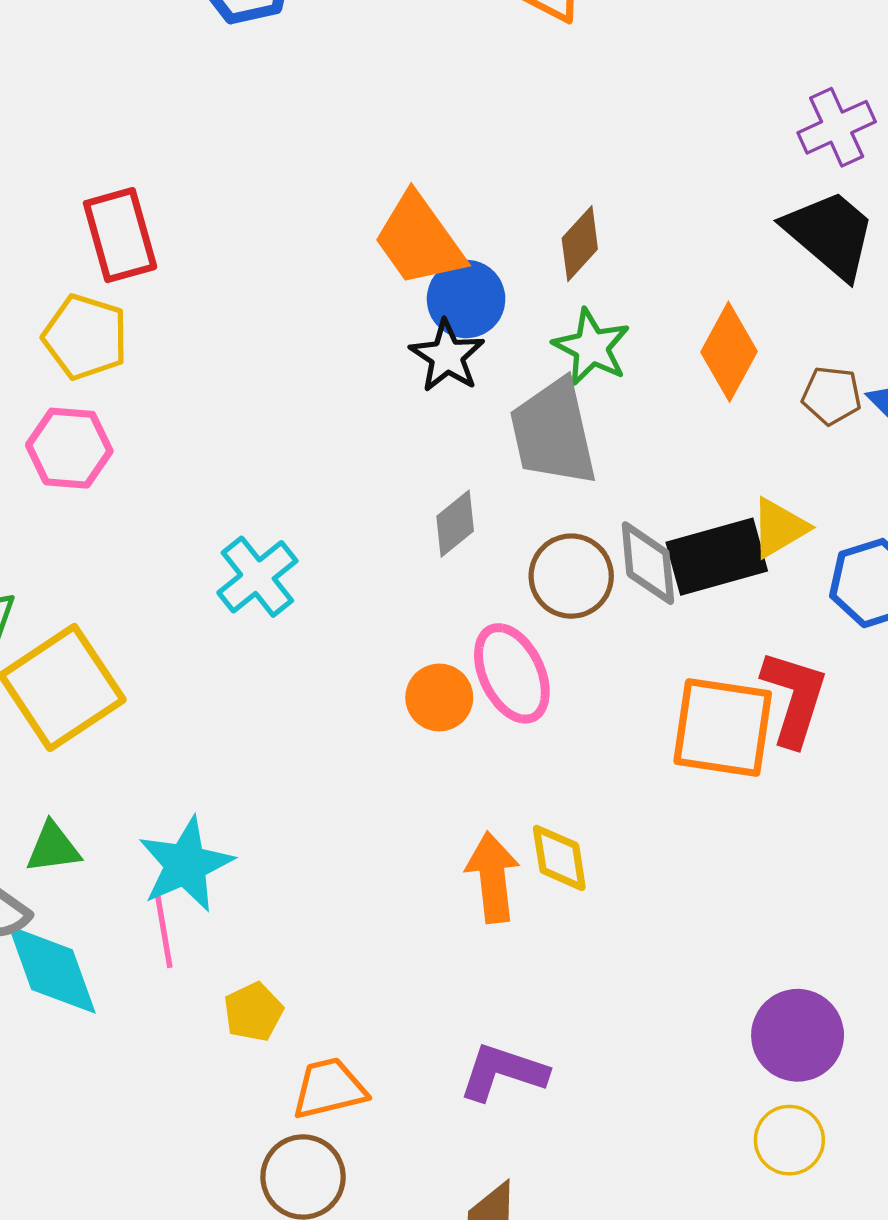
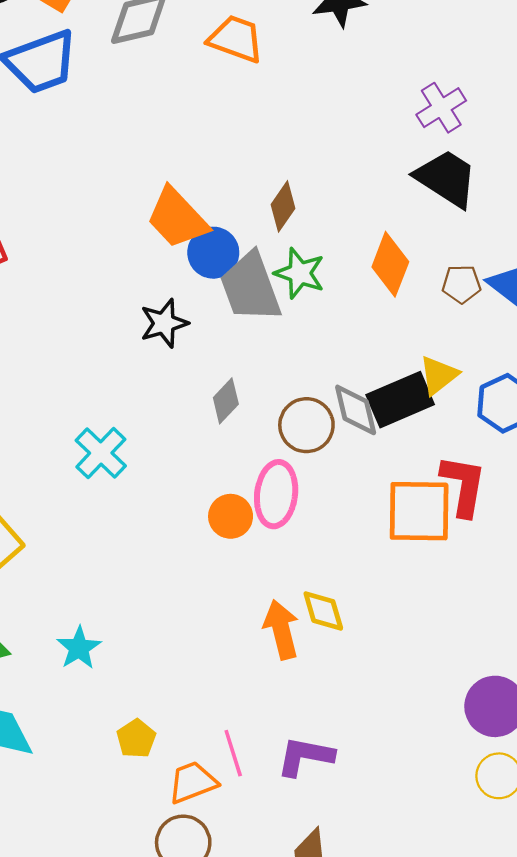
black star: (447, 356) -> (164, 323), moved, turned 30
gray trapezoid: (553, 432) -> (251, 287), moved
pink ellipse: (512, 673) -> (276, 494), turned 40
cyan star: (186, 864) -> (79, 648), size x0.7
pink line: (164, 932) -> (233, 753), moved

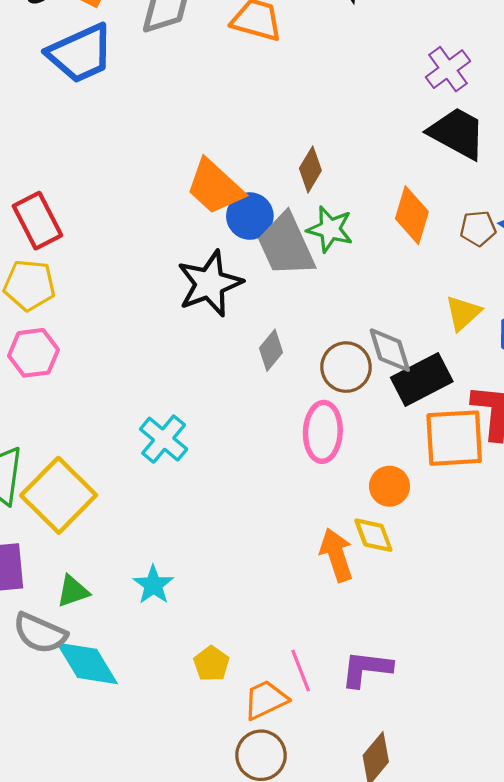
black star: (164, 323) -> (210, 284), size x1.5
black rectangle: (400, 400) -> (422, 379), moved
cyan cross: (101, 453) -> (164, 439), moved
orange circle: (231, 516) -> (389, 486), moved

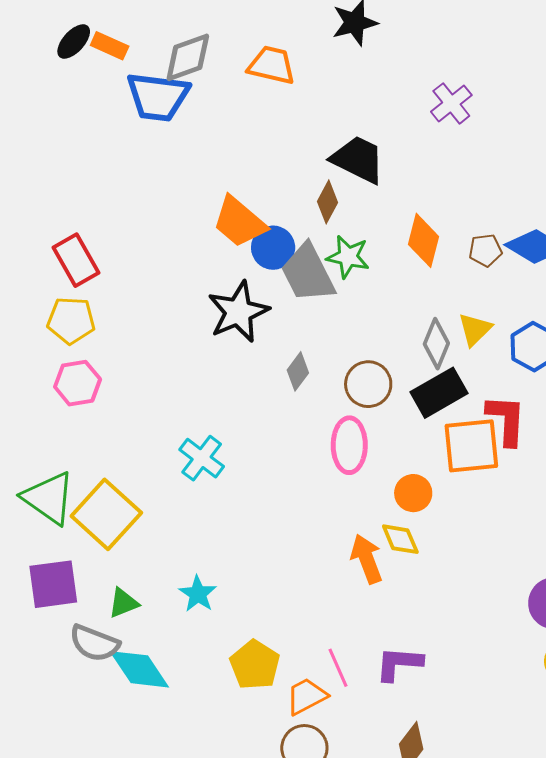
blue trapezoid: (80, 54) -> (158, 97), moved, turned 34
black trapezoid: (457, 133) -> (358, 159), moved
gray diamond: (390, 350) -> (436, 344), moved, turned 42
yellow pentagon: (211, 664) -> (255, 665), size x1.5

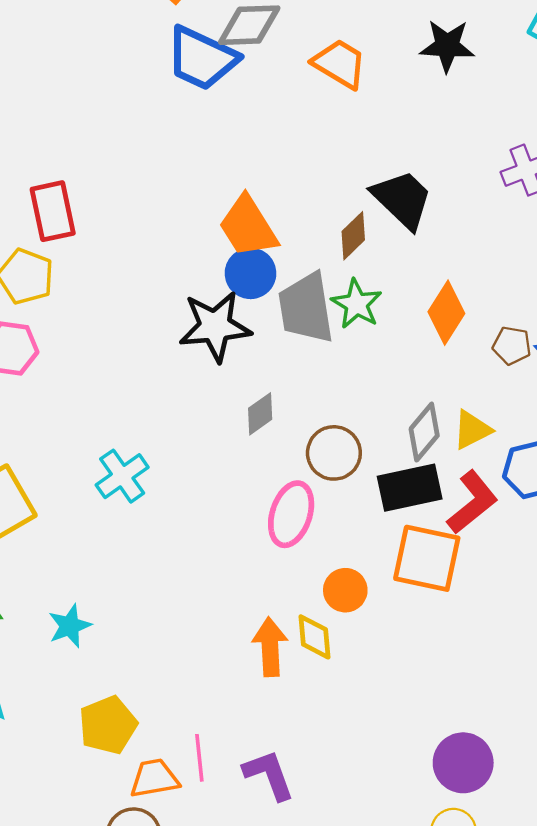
blue circle: (273, 248) -> (250, 273), moved
red L-shape: (506, 420) -> (472, 502), moved, turned 30
purple L-shape: (399, 664) -> (269, 775), turned 48

